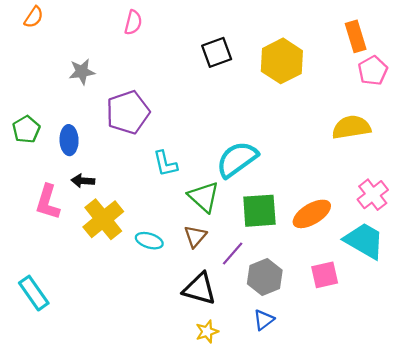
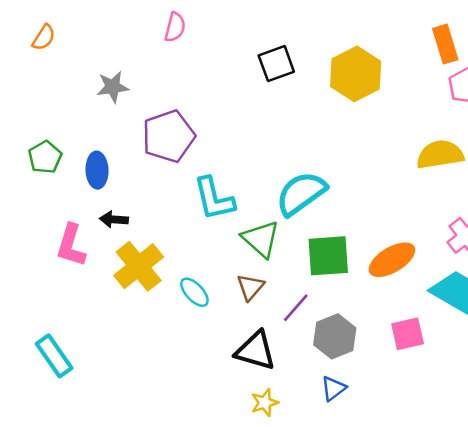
orange semicircle: (34, 17) -> (44, 38), moved
cyan L-shape: (165, 164) -> (214, 199), size x1.4
cyan ellipse: (149, 241) -> (194, 292), turned 30

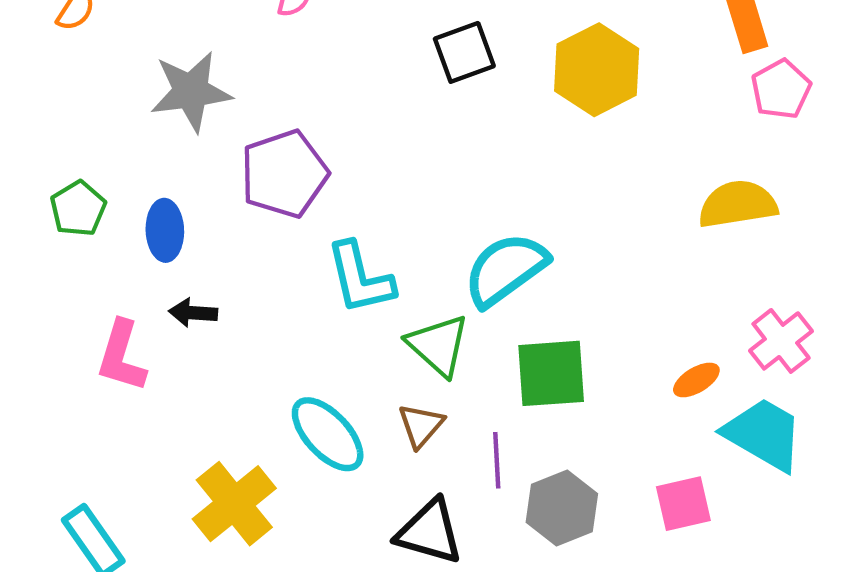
gray star: (113, 87) -> (191, 91), size x1.5
orange ellipse: (392, 260) -> (696, 380), moved, size x0.6
yellow cross: (139, 266) -> (234, 504), moved
cyan ellipse: (194, 292) -> (328, 434), size x1.5
purple line: (296, 308) -> (497, 460), turned -44

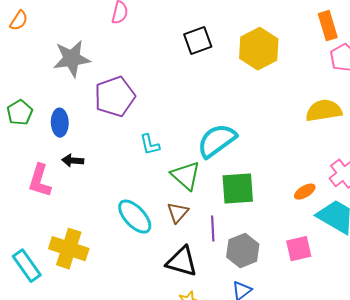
cyan L-shape: (360, 278) -> (150, 145), size x0.6
yellow cross: (234, 504) -> (69, 249), moved, turned -33

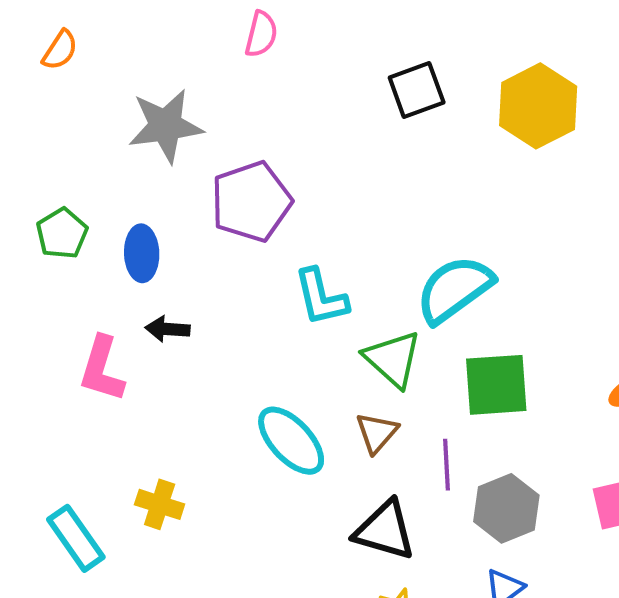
cyan L-shape: (150, 145) -> (321, 297), size x1.4
yellow cross: (69, 249) -> (160, 504), size x0.6

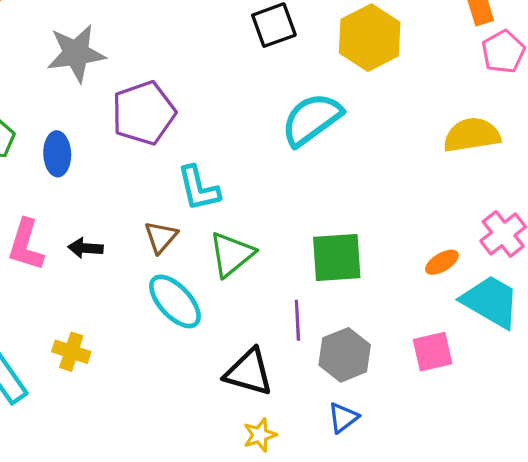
cyan semicircle: (454, 289) -> (312, 119), moved
black arrow: (168, 329) -> (85, 248), moved
green triangle: (393, 359) -> (232, 254), moved, turned 39
brown triangle: (377, 433) -> (161, 237), moved

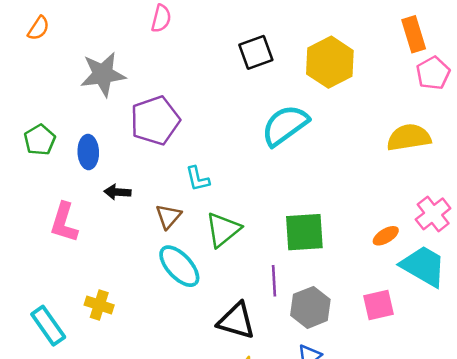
cyan L-shape: (199, 188) -> (198, 179), size x0.7
black arrow: (85, 248) -> (117, 192), moved

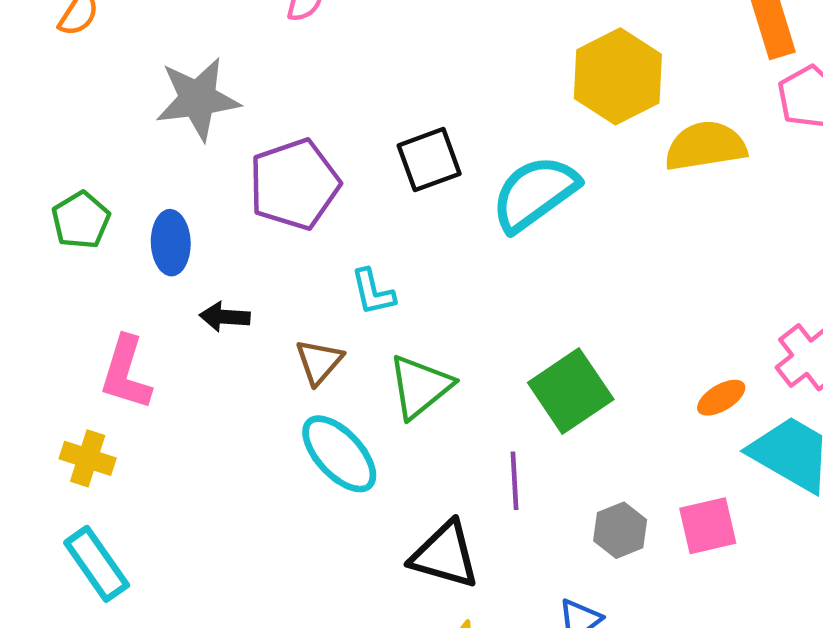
black square: (256, 52) -> (429, 160), moved
yellow semicircle: (409, 137) -> (705, 146), moved
green square: (304, 232) -> (571, 391), turned -30
yellow cross: (99, 305) -> (88, 458), moved
gray hexagon: (310, 307) -> (620, 530), moved, size x0.7

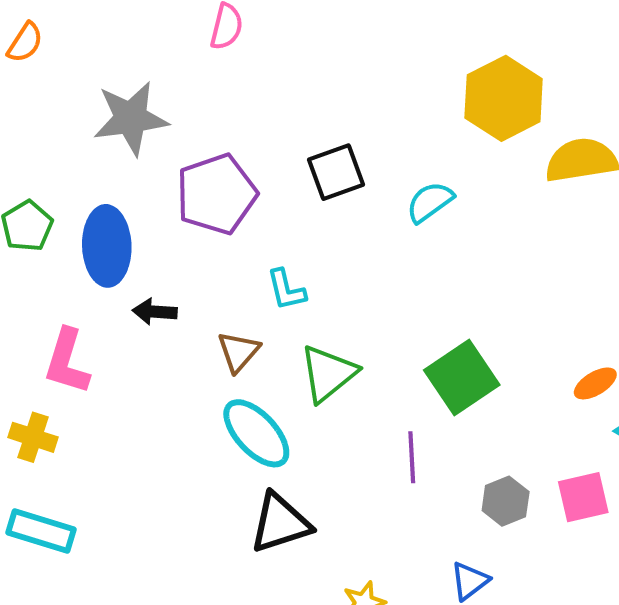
cyan semicircle: (535, 193) -> (430, 202), size x0.6
blue ellipse: (171, 243) -> (107, 246), size x1.4
black triangle: (445, 555) -> (280, 523), moved, turned -34
cyan rectangle: (97, 564) -> (41, 531), turned -38

